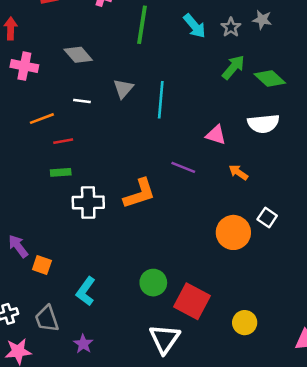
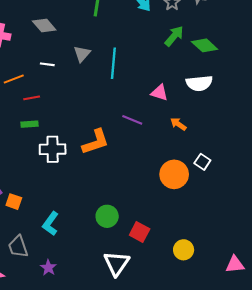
red square: (192, 301) -> (140, 232), size x0.7

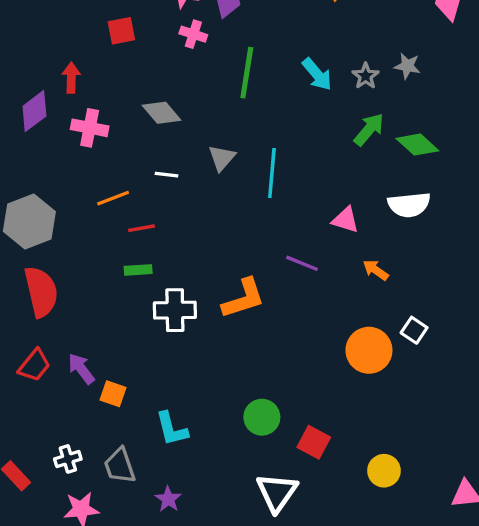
cyan L-shape: (50, 224) -> (172, 429), turned -50

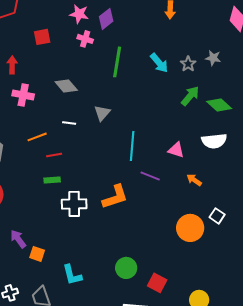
cyan line: (272, 173) -> (132, 146), moved

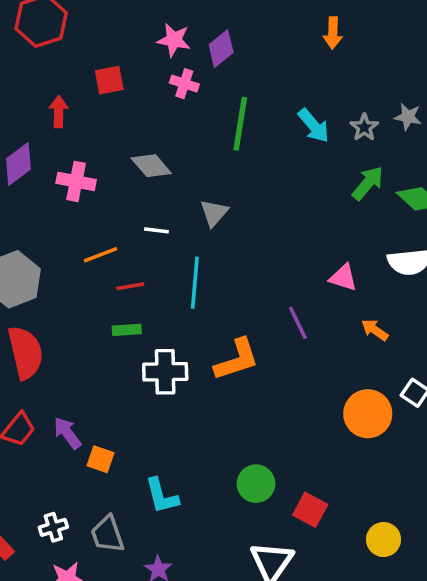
red arrow: (12, 65) -> (59, 112), moved
cyan line: (132, 146) -> (195, 283), moved
purple line: (150, 176) -> (298, 323), turned 42

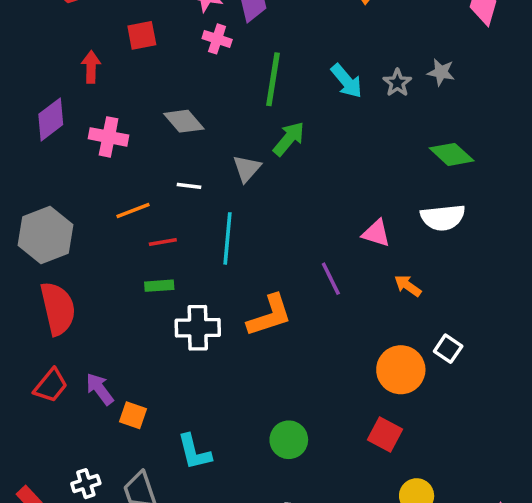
green arrow: (368, 183) -> (289, 139), moved
red square: (310, 510) -> (385, 435), moved

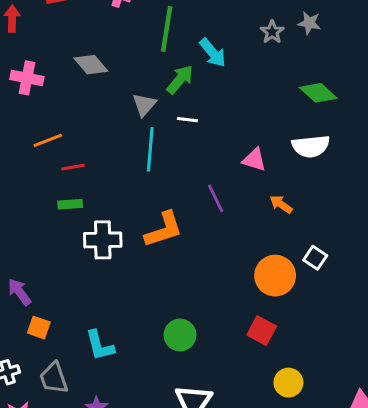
cyan arrow: (347, 81) -> (213, 53), moved
white line: (189, 186) -> (187, 120), moved
cyan line: (228, 238) -> (150, 149), moved
orange square: (133, 415) -> (39, 328), moved

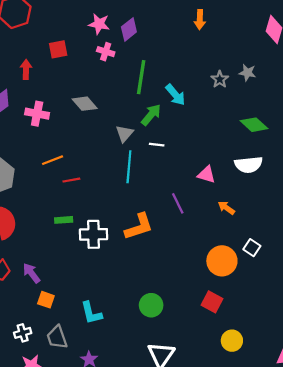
green rectangle: (70, 204) -> (64, 220), moved

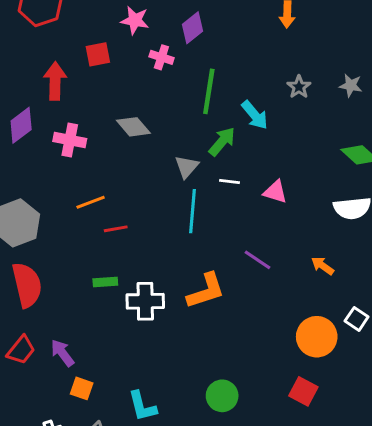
pink star: (99, 24) -> (135, 20), moved
red arrow: (26, 69) -> (55, 81), size x1.4
gray star: (220, 79) -> (299, 87), moved
pink triangle: (206, 175) -> (275, 192), moved
purple line: (178, 203) -> (258, 260), turned -30

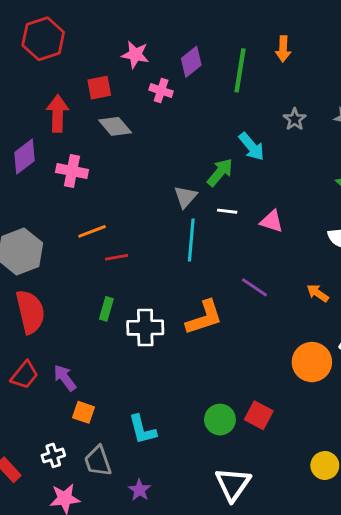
green line: (209, 91) -> (240, 70), moved
gray diamond: (133, 127) -> (115, 126), moved
green rectangle: (105, 282) -> (106, 309), turned -70
red square: (303, 391) -> (259, 415), moved

